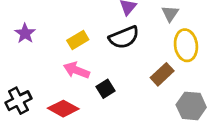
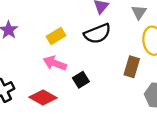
brown rectangle: (162, 74) -> (132, 67), turned -30

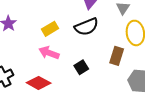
black square: (81, 80) -> (81, 67), moved

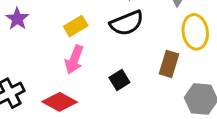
pink arrow: (49, 53) -> (74, 60), turned -90

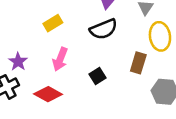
purple star: (17, 19) -> (18, 62), moved
yellow rectangle: (76, 26) -> (53, 23), moved

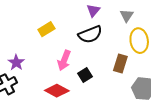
pink arrow: (60, 59) -> (64, 60), moved
red diamond: (48, 94) -> (57, 91), moved

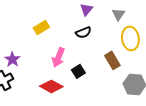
black semicircle: (90, 34) -> (83, 32), size x0.7
brown rectangle: (120, 64) -> (112, 60), turned -48

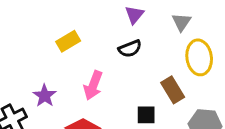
purple star: (12, 59) -> (45, 96), moved
black square: (78, 71) -> (146, 115), moved, turned 32

